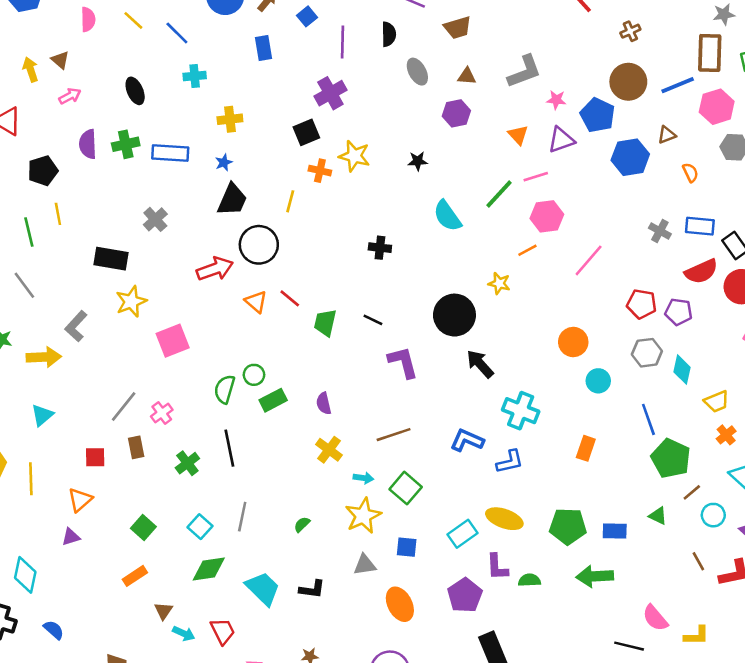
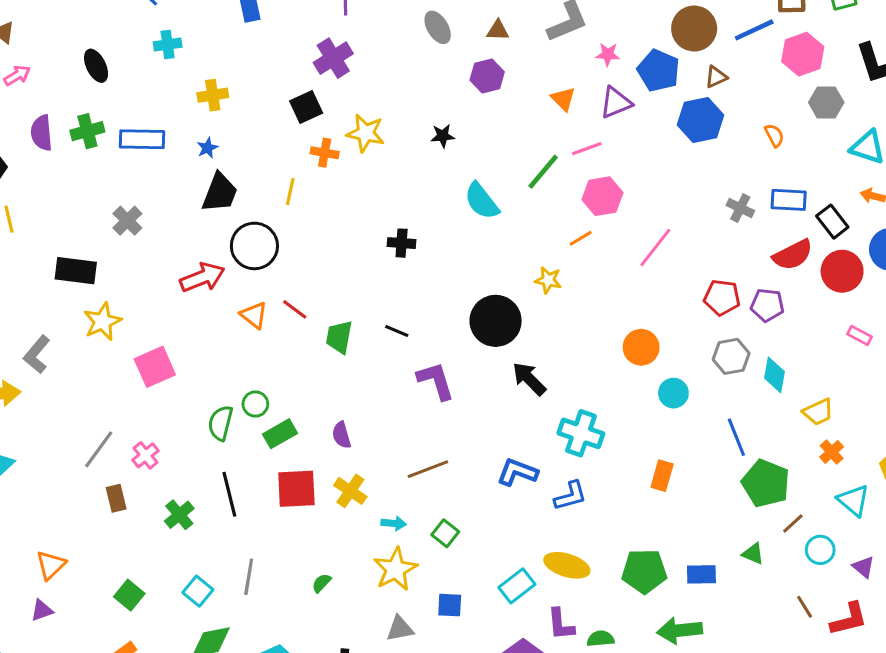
brown triangle: (667, 135) -> (716, 77), moved
red square: (95, 457) -> (296, 489), moved, size x1.6
green square: (406, 488) -> (445, 533), size x0.7

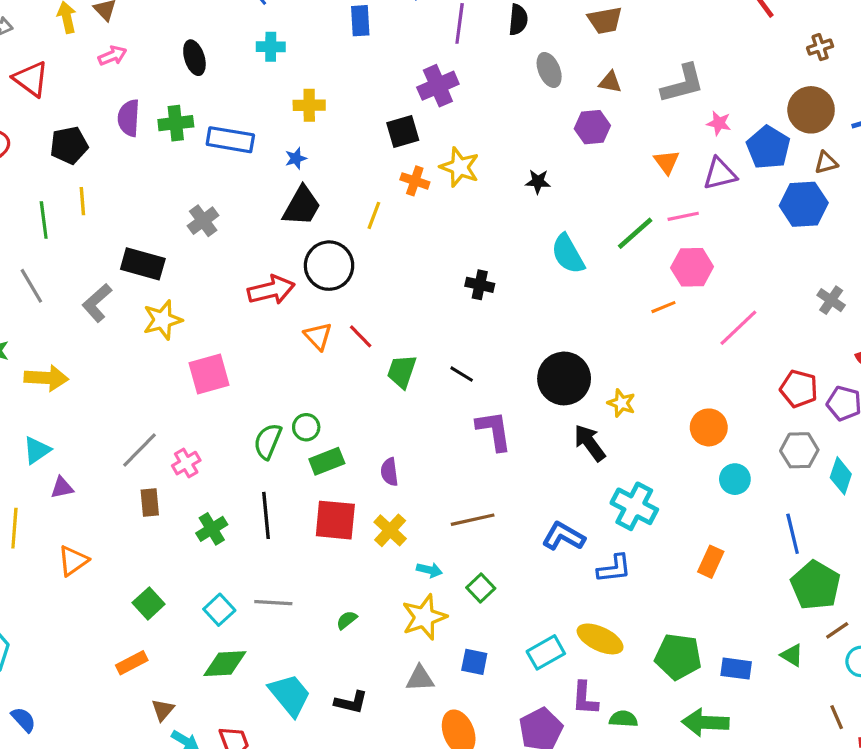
yellow star: (548, 280) -> (621, 403), moved
gray L-shape: (37, 354) -> (97, 303), moved
gray line: (249, 577) -> (273, 603), turned 76
purple triangle: (42, 610) -> (62, 488), moved

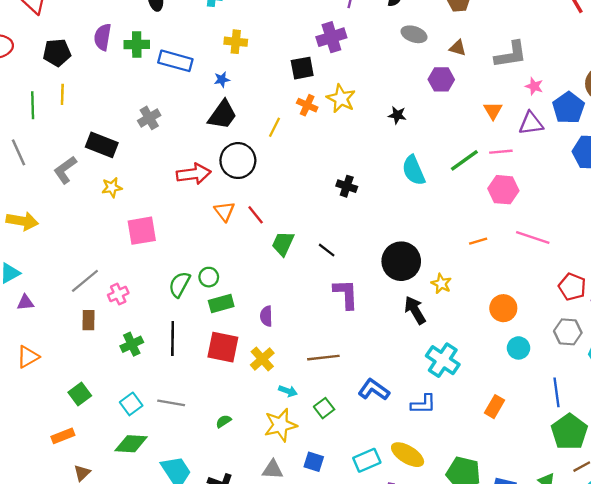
gray ellipse: (549, 70) -> (414, 34), turned -55
orange line: (663, 307) -> (478, 241), moved
yellow star: (162, 320) -> (112, 187), size x0.7
pink line: (738, 328) -> (533, 237), turned 56
blue L-shape: (563, 536) -> (374, 390), moved

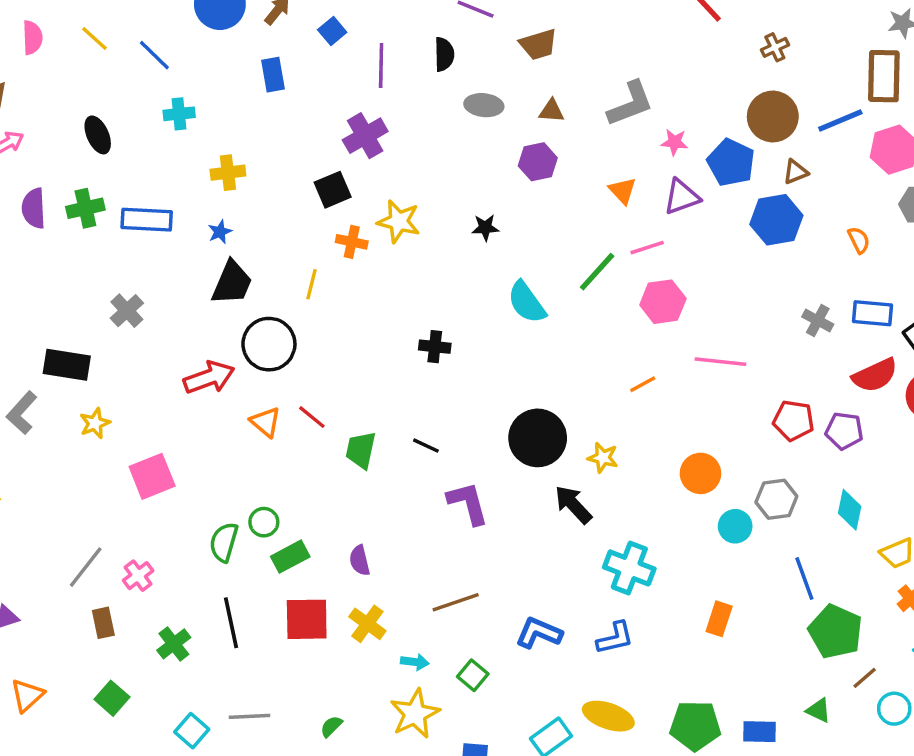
gray hexagon: (568, 332) -> (776, 499), moved
green square: (80, 394) -> (112, 698), moved

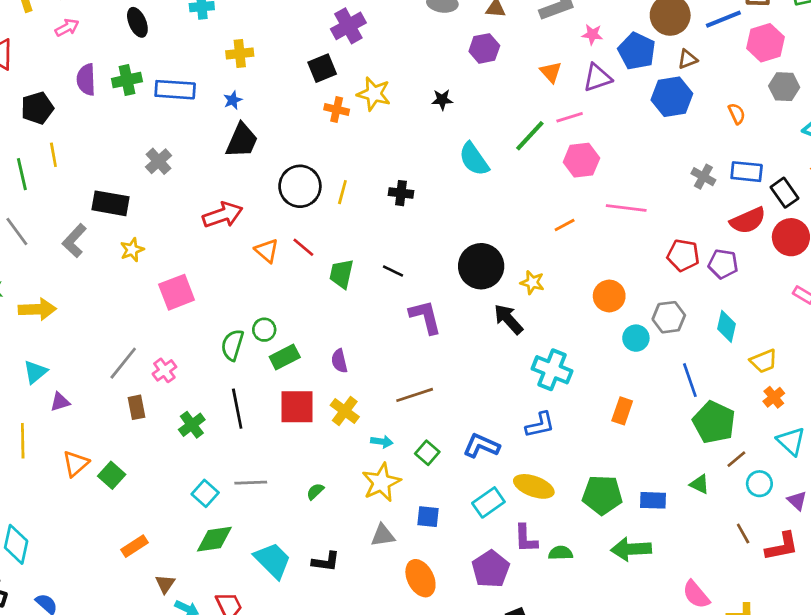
yellow line: (311, 284) -> (342, 192), moved
black circle: (269, 344) -> (300, 186), moved
blue L-shape: (539, 633) -> (481, 446), moved
green square: (112, 698) -> (112, 475), moved

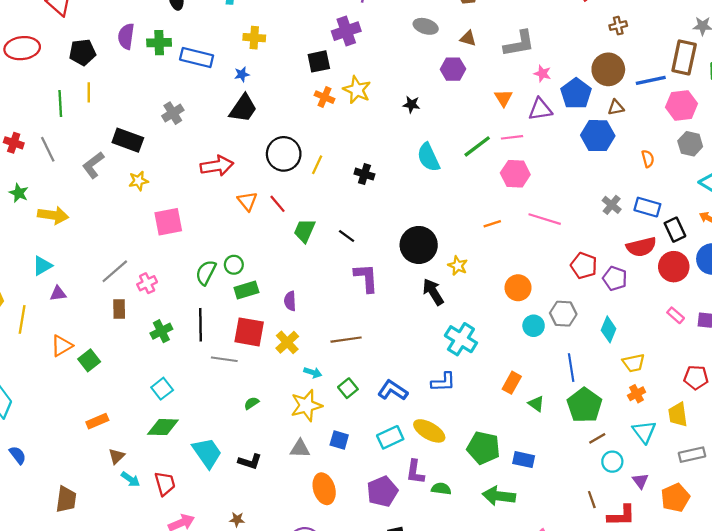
gray line: (251, 483) -> (224, 359), moved
green triangle: (700, 484) -> (536, 404), moved

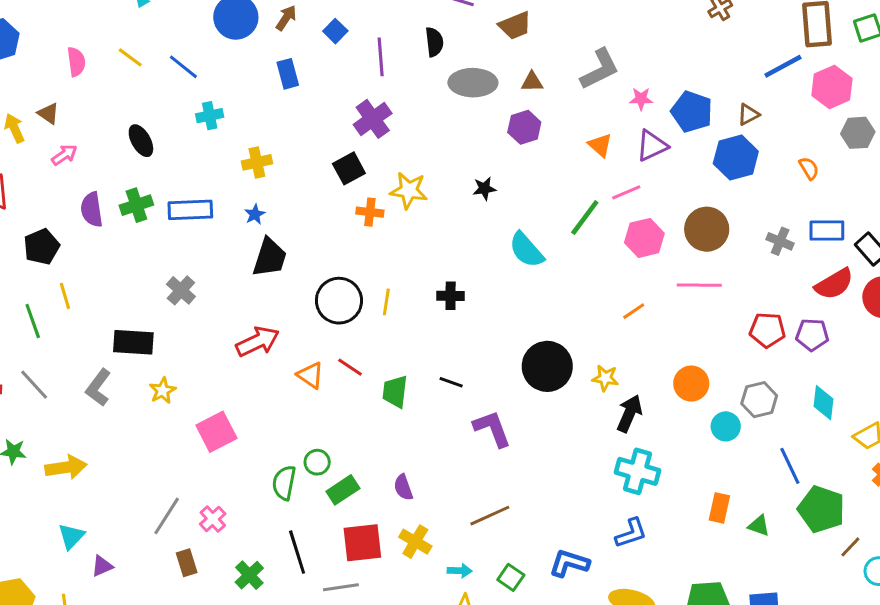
gray ellipse: (426, 26) -> (473, 83), size x1.4
brown circle: (608, 69) -> (707, 229), moved
black arrow: (433, 292) -> (629, 414), moved, turned 72

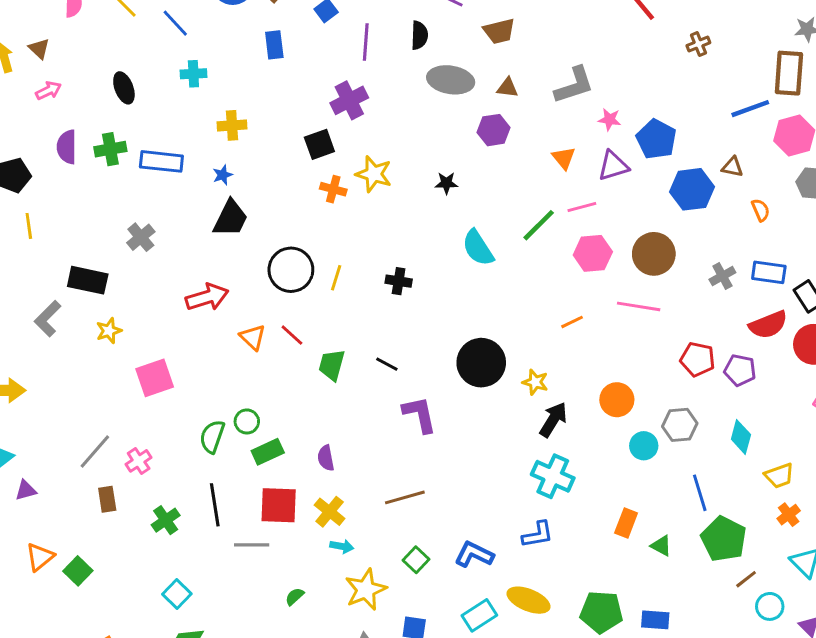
brown triangle: (748, 114) -> (732, 167), moved, turned 30
gray cross: (780, 241) -> (722, 276), turned 30
cyan arrow: (460, 571) -> (342, 546), moved

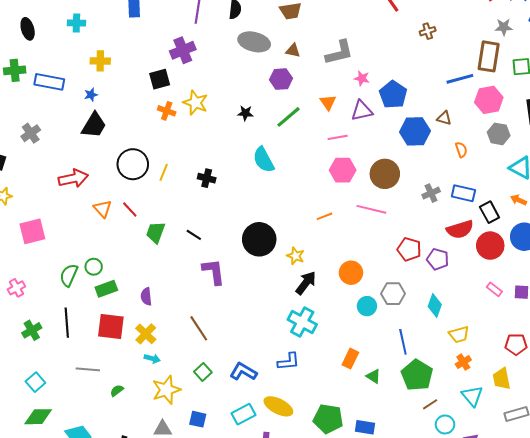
green line: (539, 225) -> (289, 117), moved
brown line: (405, 497) -> (199, 328), turned 68
gray line: (252, 545) -> (88, 369), moved

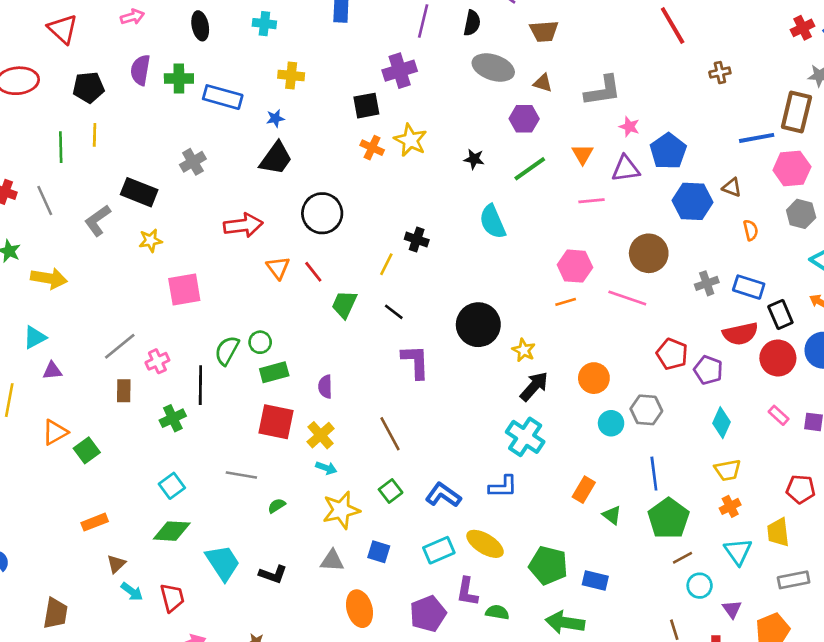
pink hexagon: (343, 170) -> (575, 266), moved
yellow line: (164, 172) -> (386, 264), moved
cyan diamond: (435, 306) -> (722, 423), moved
black line: (67, 323) -> (200, 385), moved

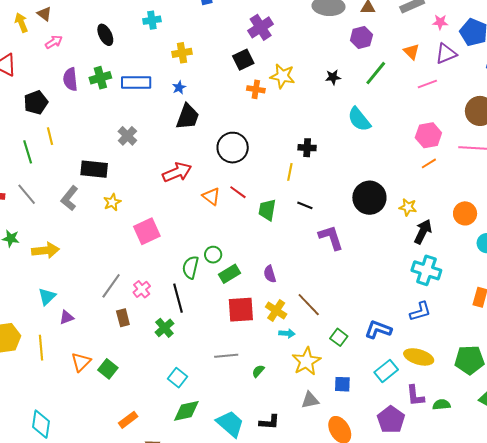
brown line: (390, 434) -> (309, 305), moved

